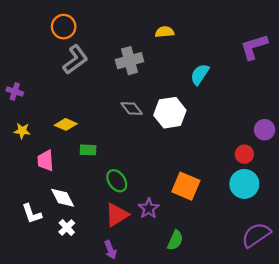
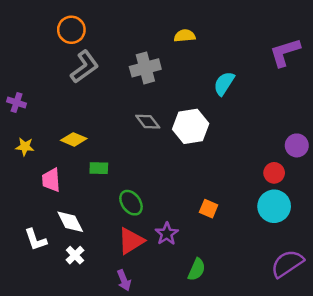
orange square: (186, 186) -> (209, 209), size x0.6

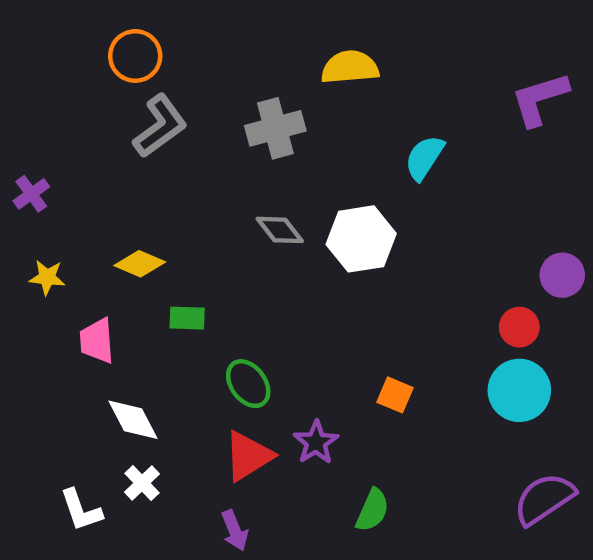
yellow semicircle: (185, 36) -> (350, 67), size x1.4
purple cross: (17, 103) -> (31, 194), turned 36
white L-shape: (36, 240) -> (81, 510), moved

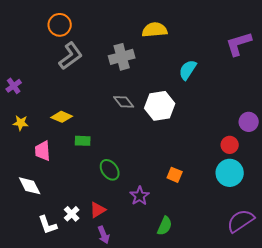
white diamond: (133, 420) -> (30, 186), moved
red triangle: (248, 456) -> (98, 210), moved, size x0.7
white cross: (142, 483) -> (72, 214), moved
white L-shape: (81, 510) -> (48, 225), moved

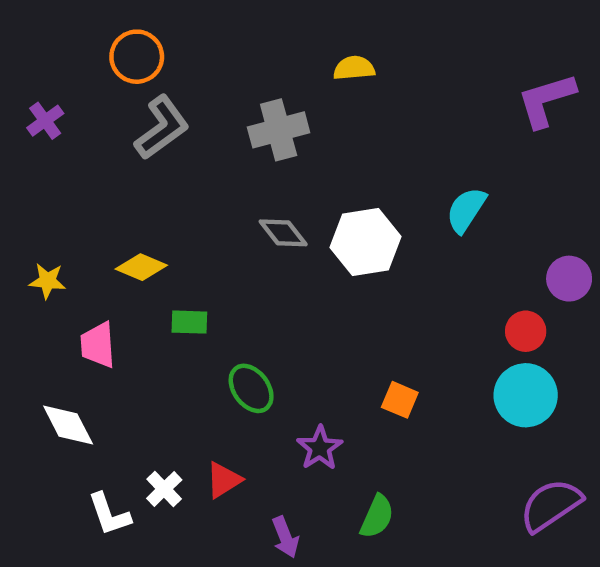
yellow semicircle: (155, 30) -> (354, 68), size x0.7
cyan semicircle: (188, 70) -> (466, 210), moved
purple cross: (14, 86) -> (45, 121), moved
purple arrow: (104, 235) -> (285, 537), moved

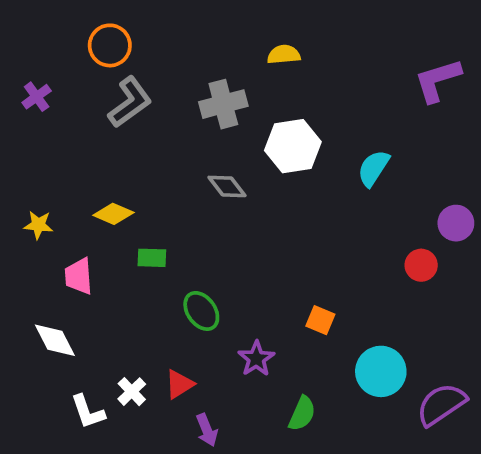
white hexagon: (365, 242) -> (293, 146), moved
cyan circle: (526, 395) -> (381, 371), moved
purple arrow: (285, 537) -> (207, 430), moved

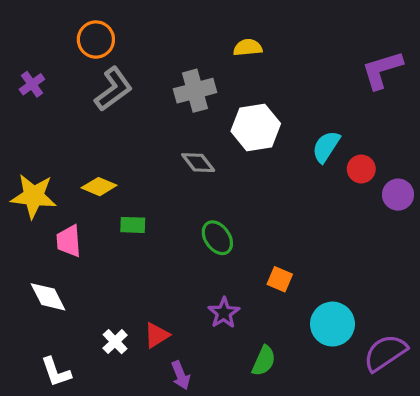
yellow star: (38, 225) -> (34, 196), size x1.8
red circle: (421, 265) -> (361, 169), moved
green ellipse: (201, 311) -> (217, 238), moved
white L-shape: (88, 412) -> (56, 372), moved

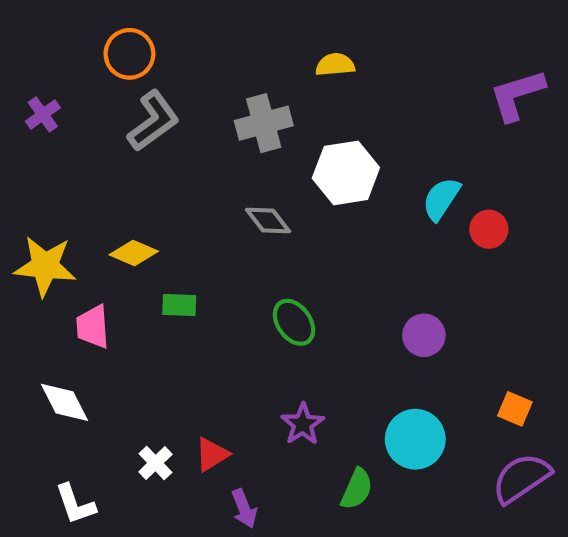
purple circle: (398, 195) -> (424, 335), moved
orange square: (280, 279) -> (515, 409), moved
cyan circle: (332, 324) -> (415, 439), moved

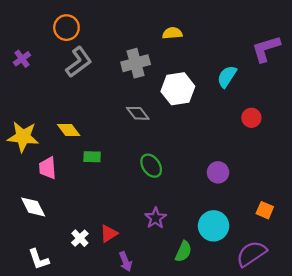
cyan semicircle: (441, 199) -> (227, 77), moved
yellow diamond: (134, 253) -> (69, 130), turned 30
purple semicircle: (521, 478) -> (251, 254), moved

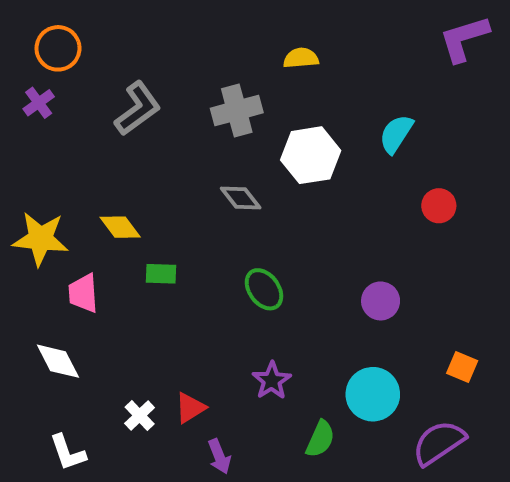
orange circle: (66, 28) -> (58, 48), moved
purple L-shape: (266, 49) -> (464, 39), moved

